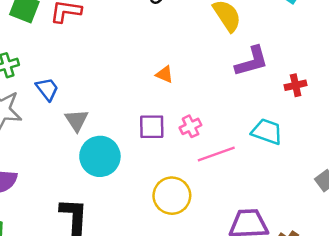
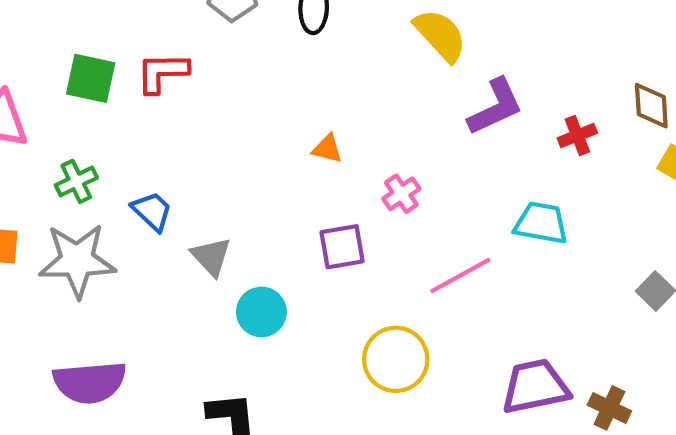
orange triangle: (165, 74) -> (327, 149), moved
pink cross: (191, 126) -> (401, 194), moved
cyan circle: (100, 156) -> (261, 312), size x0.7

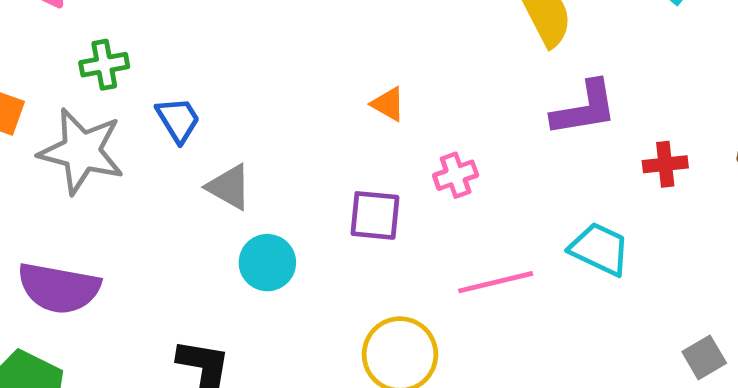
gray triangle: (211, 256) -> (229, 187), turned -33

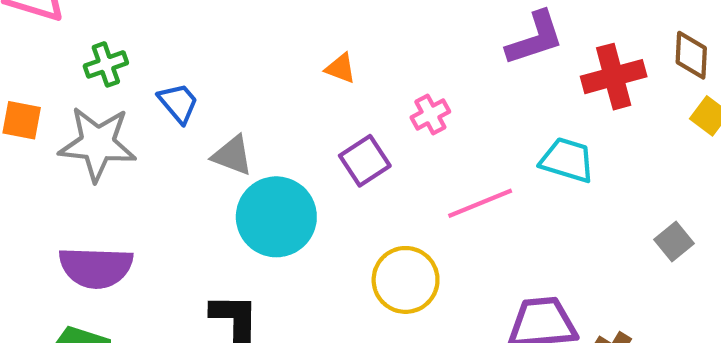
orange triangle: (388, 104) -> (340, 68), moved
red cross: (665, 164) -> (614, 77), size x1.6
purple square: (375, 215) -> (365, 161), turned -30
cyan circle: (267, 263) -> (276, 217), size x1.6

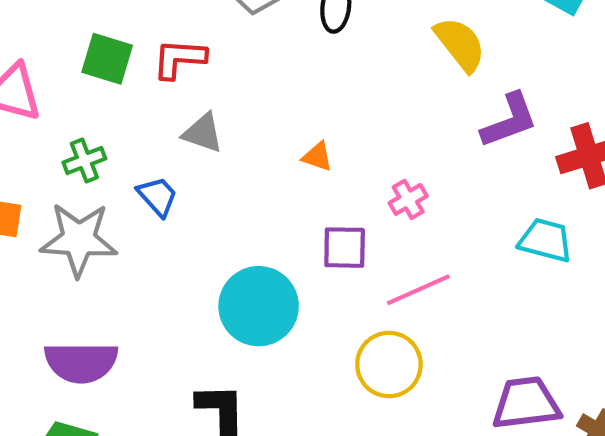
gray triangle: (232, 155) -> (203, 133), moved
purple square: (365, 161) -> (345, 248), turned 36
pink line: (480, 203) -> (418, 290), moved

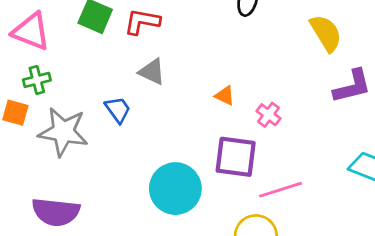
green cross: (84, 160) -> (37, 80), moved
pink cross: (408, 199) -> (269, 115), moved, turned -30
purple square: (345, 248) -> (236, 157), size x1.4

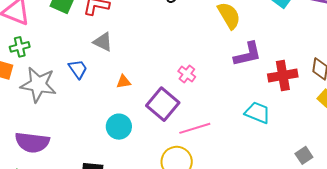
orange triangle: (225, 96) -> (124, 82), moved, turned -35
purple square: (236, 157) -> (163, 104), turned 32
cyan circle: (175, 189) -> (119, 127), size x0.7

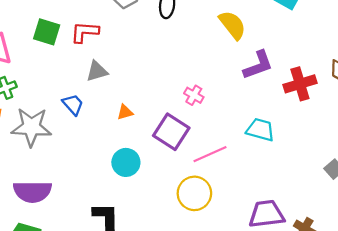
gray triangle: (103, 42) -> (97, 71), turned -35
cyan trapezoid: (257, 113) -> (260, 130), moved

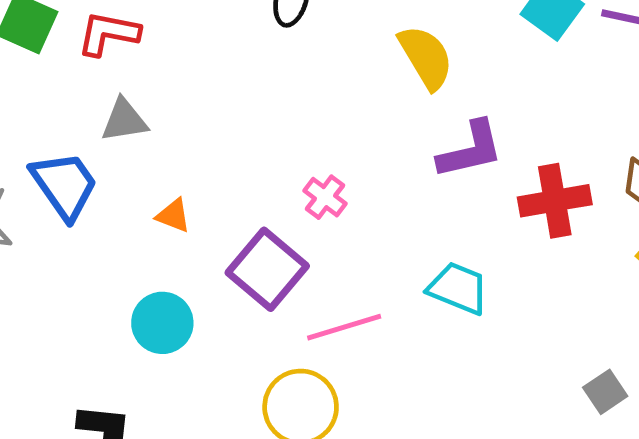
blue trapezoid: (73, 104) -> (64, 185), size x1.5
orange triangle: (125, 112) -> (173, 216), turned 30

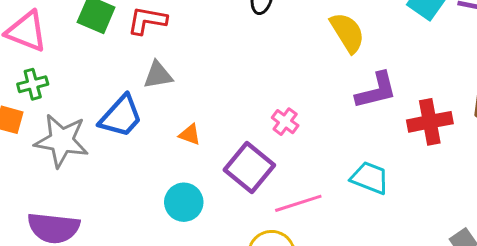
blue trapezoid: (64, 185) -> (121, 116), turned 78

